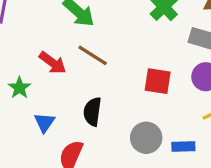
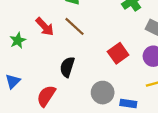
red square: (158, 81) -> (118, 53), turned 36
blue triangle: (44, 123) -> (13, 81), moved

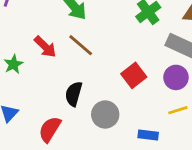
gray circle: (103, 93) -> (105, 114), moved

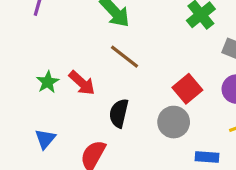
red arrow: (45, 47) -> (82, 83), moved
gray circle: (105, 114) -> (174, 122), moved

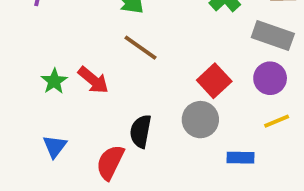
black semicircle: (119, 113) -> (141, 131), moved

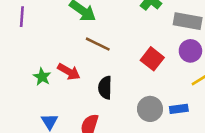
gray circle: (200, 120) -> (150, 109), moved
black semicircle: (141, 131) -> (105, 88), moved

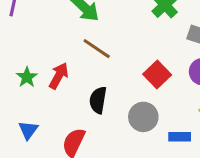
red arrow: (69, 72) -> (59, 76), turned -100
gray circle: (150, 109) -> (143, 117), moved

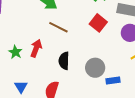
red square: (157, 75) -> (98, 23), moved
blue rectangle: (180, 137) -> (113, 80), moved

